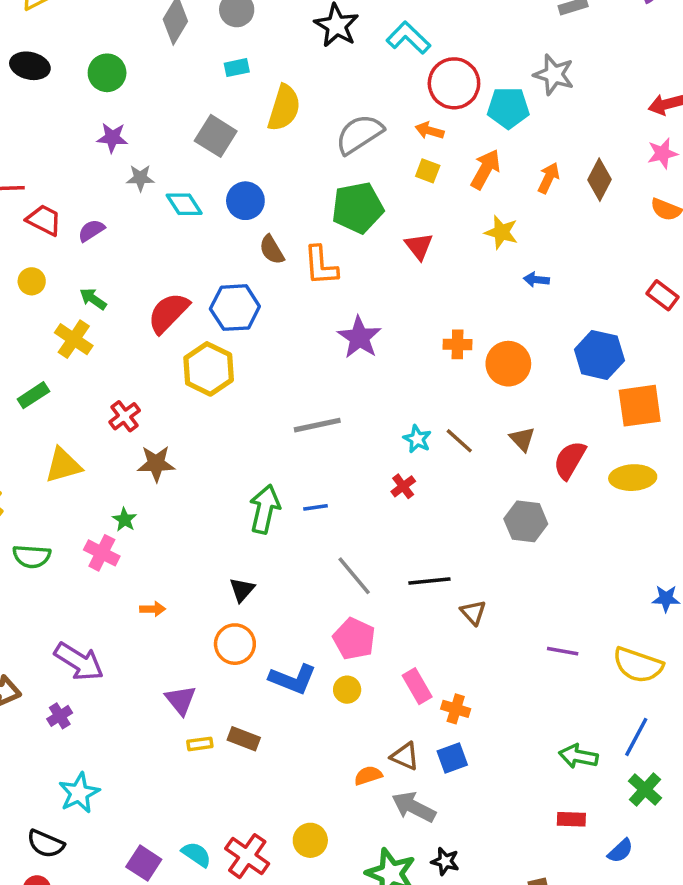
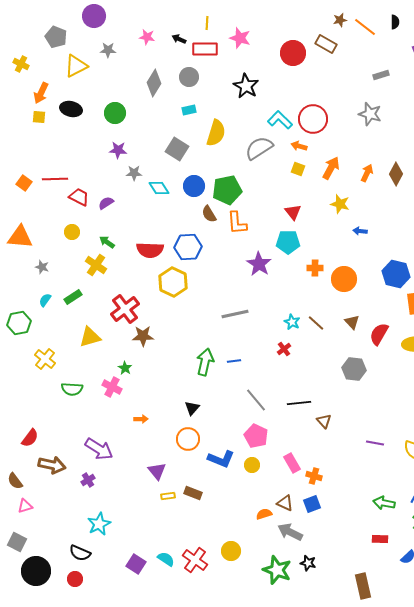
cyan L-shape: (408, 38) -> (280, 120), moved
cyan pentagon: (508, 108) -> (288, 242), moved
green pentagon: (358, 208) -> (227, 190), moved
red semicircle: (168, 313) -> (150, 250), turned -132
red cross: (125, 416) -> (125, 309), size x1.6

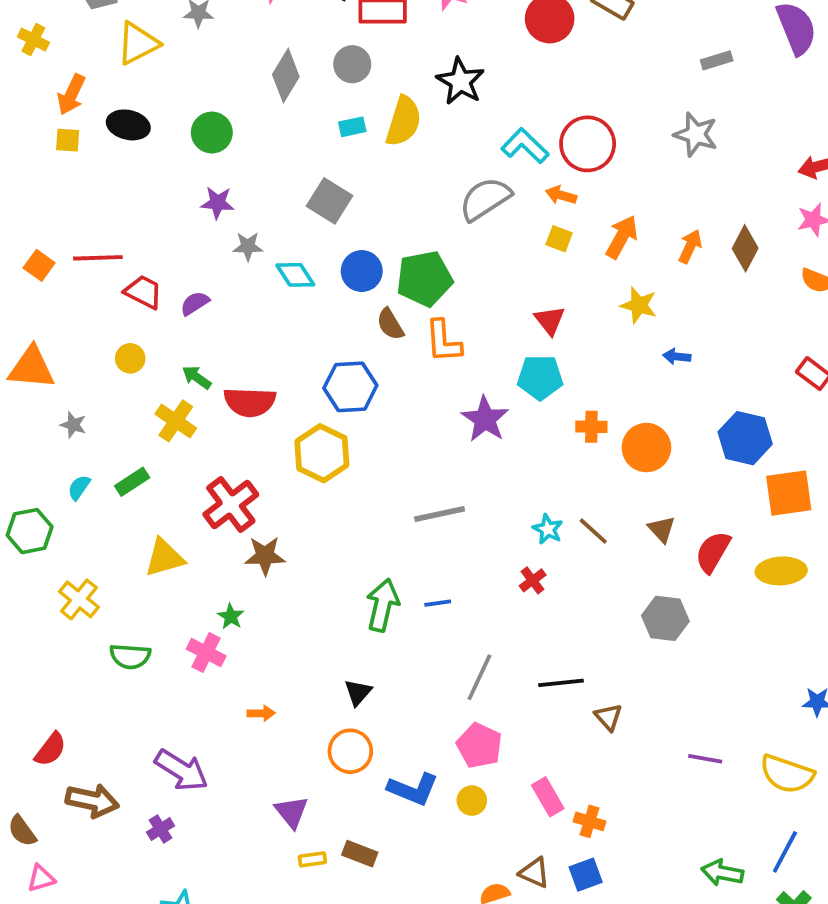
yellow semicircle: (216, 133) -> (403, 121), moved
red semicircle: (150, 250) -> (250, 402), moved
gray line: (256, 400) -> (479, 677), turned 65

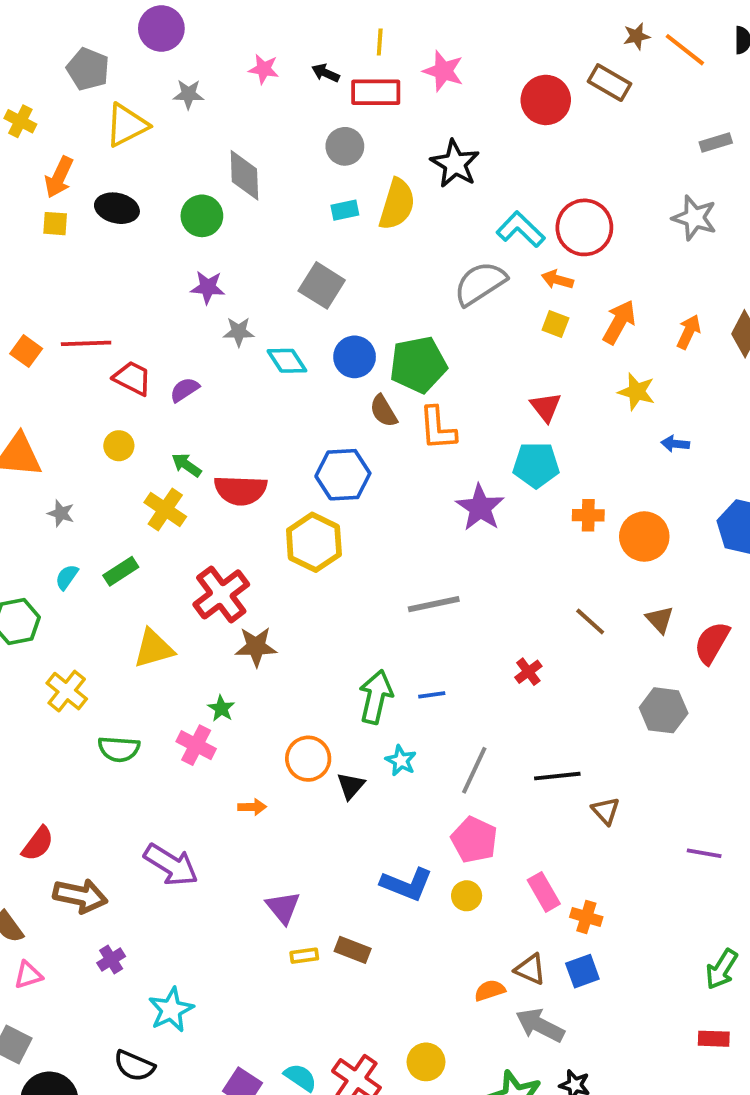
gray diamond: (286, 76) -> (244, 175), moved, turned -33
cyan star: (548, 529) -> (401, 761), moved
orange circle: (350, 751) -> (308, 759), moved
purple cross: (161, 829) -> (111, 960), moved
green arrow: (722, 873) -> (722, 969), turned -69

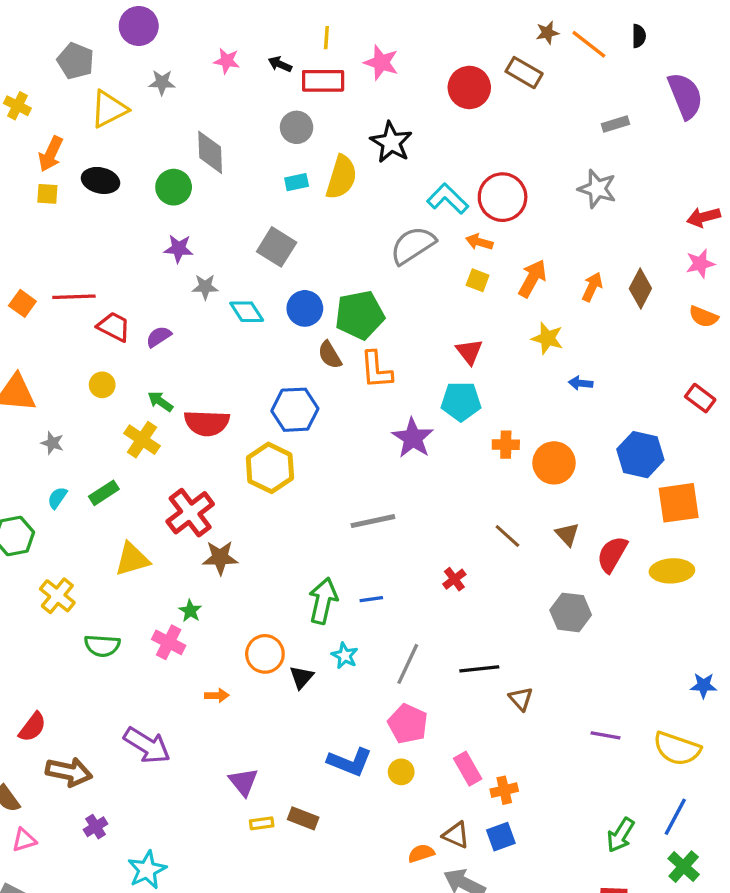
orange cross: (586, 917) -> (504, 790), turned -30

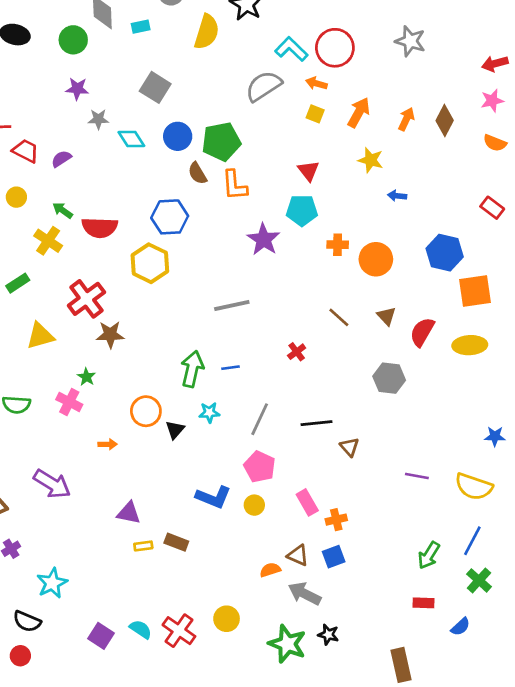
cyan rectangle: (297, 182) -> (141, 27), moved
cyan star: (345, 656) -> (209, 413), turned -30
purple triangle: (243, 782) -> (129, 513), turned -40

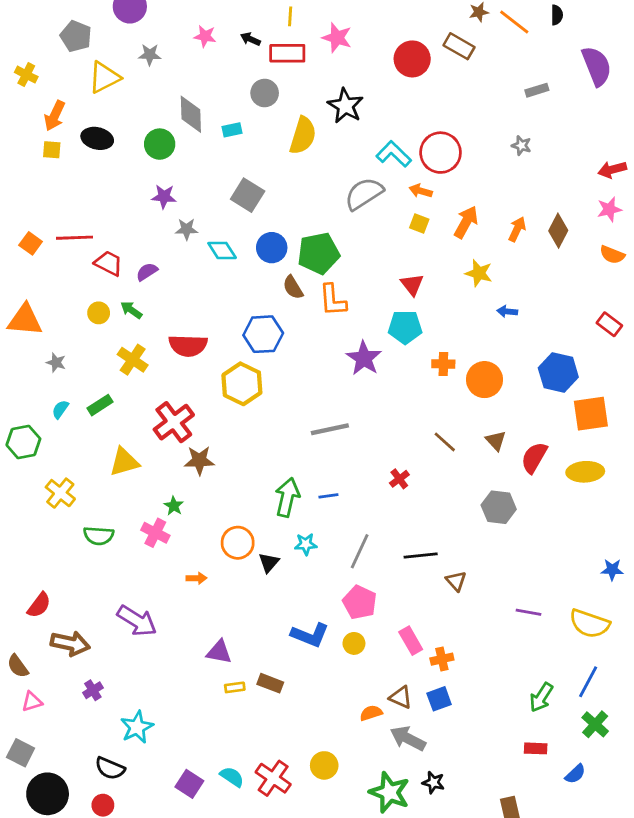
gray star: (410, 41) -> (521, 145), size x0.6
green arrow: (63, 210) -> (131, 310), moved

